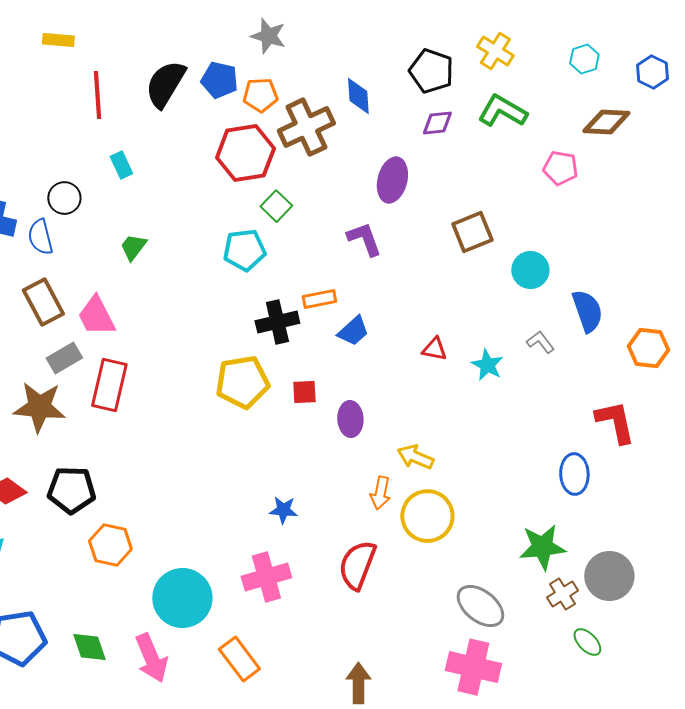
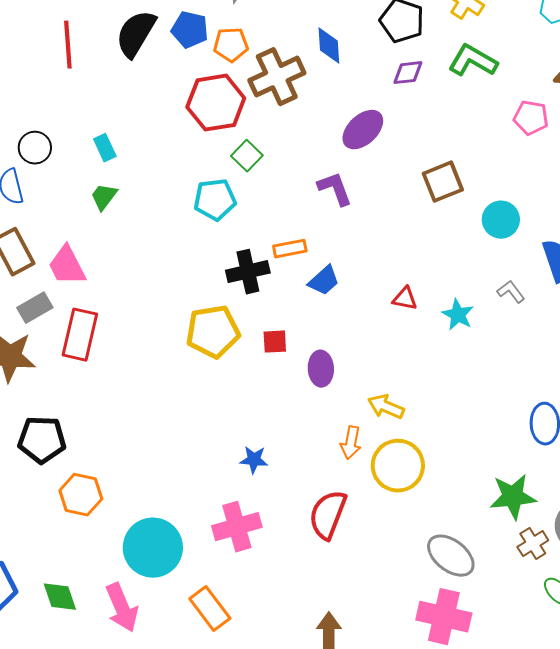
cyan rectangle: (121, 165) -> (105, 148), moved
purple ellipse: (392, 180) -> (363, 130), turned 33

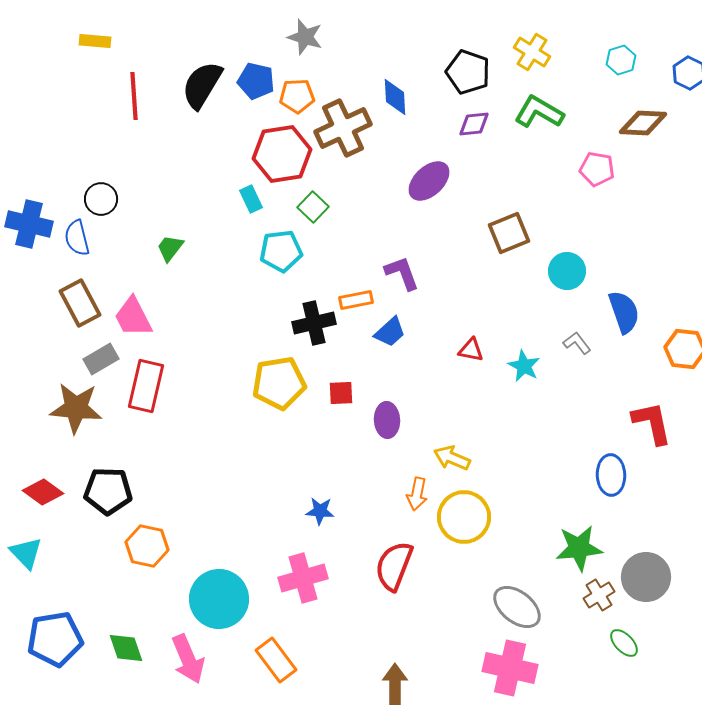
cyan rectangle: (105, 148) -> (251, 199), moved
purple L-shape: (335, 189) -> (402, 273), moved

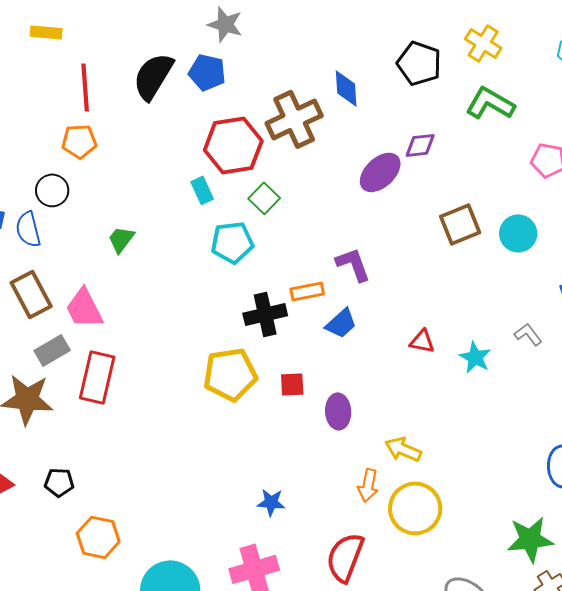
gray star: (305, 37) -> (225, 24), moved
orange pentagon: (297, 96) -> (79, 141), moved
purple diamond: (474, 124) -> (420, 145), moved
cyan circle: (567, 271) -> (518, 233), moved
black pentagon: (108, 491) -> (59, 482), size x0.6

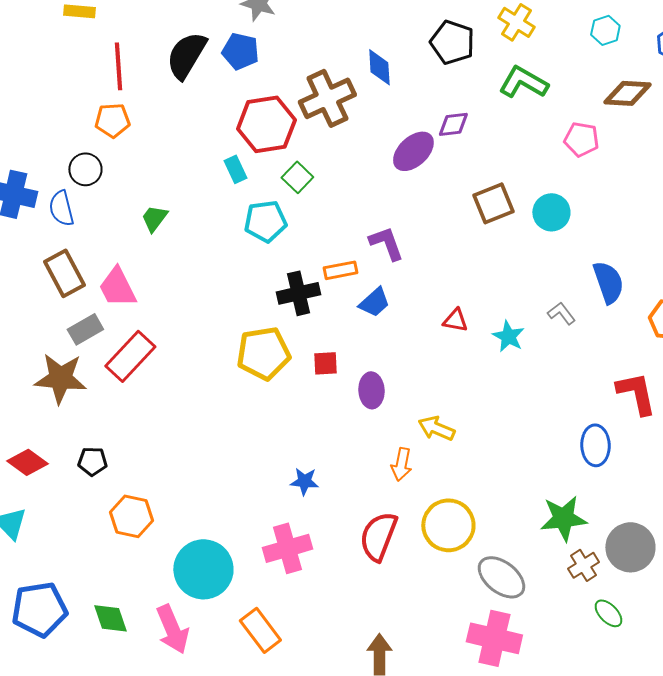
red rectangle: (97, 377) -> (130, 356), turned 30
yellow circle: (415, 508) -> (448, 525), moved

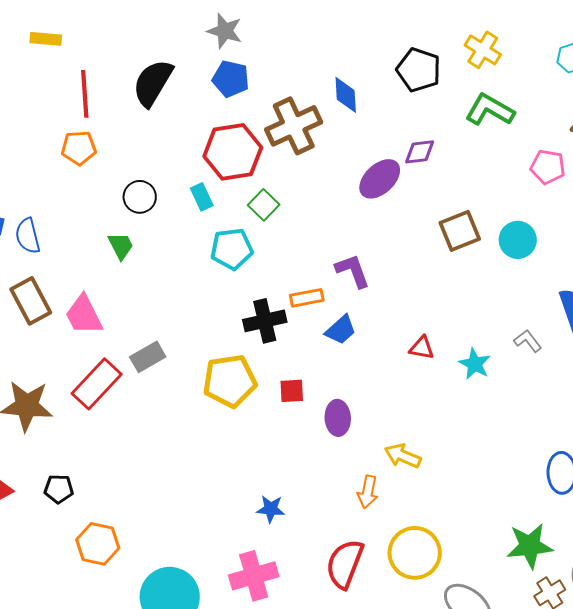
blue pentagon: (240, 51) -> (231, 79), moved
black circle: (85, 169) -> (140, 197), moved
green trapezoid: (154, 218) -> (121, 246), turned 116
gray rectangle: (85, 329) -> (148, 357), moved

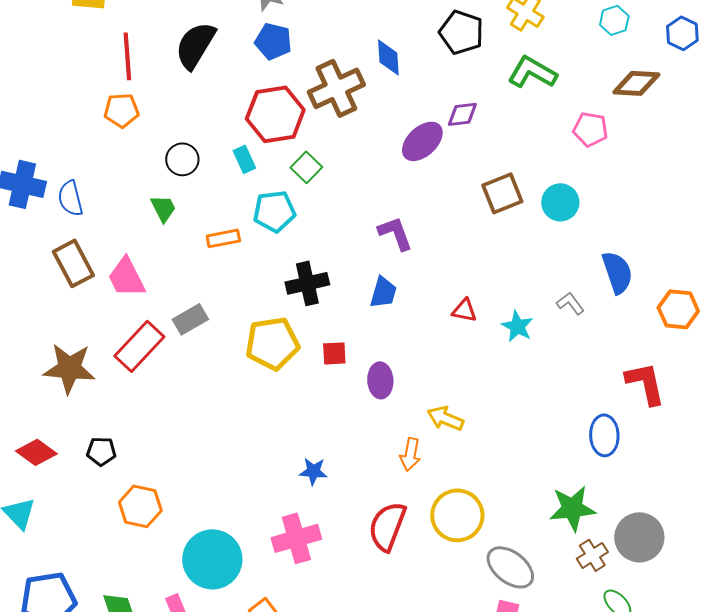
orange rectangle: (307, 298) -> (223, 238), moved
blue trapezoid: (341, 330) -> (383, 292), turned -32

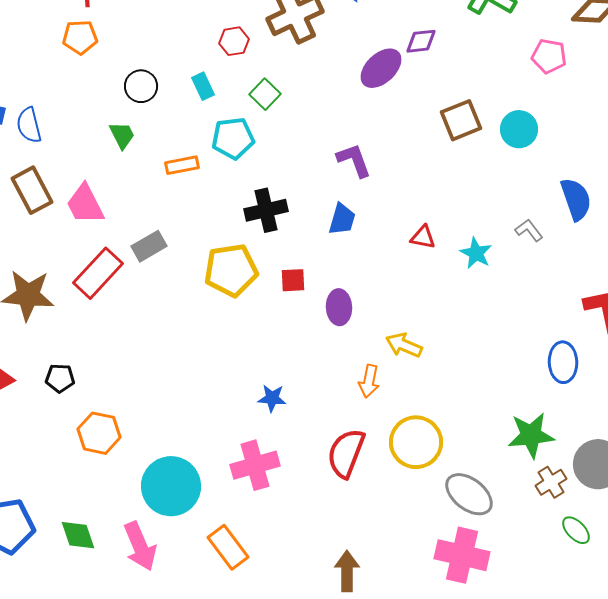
red hexagon: (275, 114) -> (234, 41), size x0.5

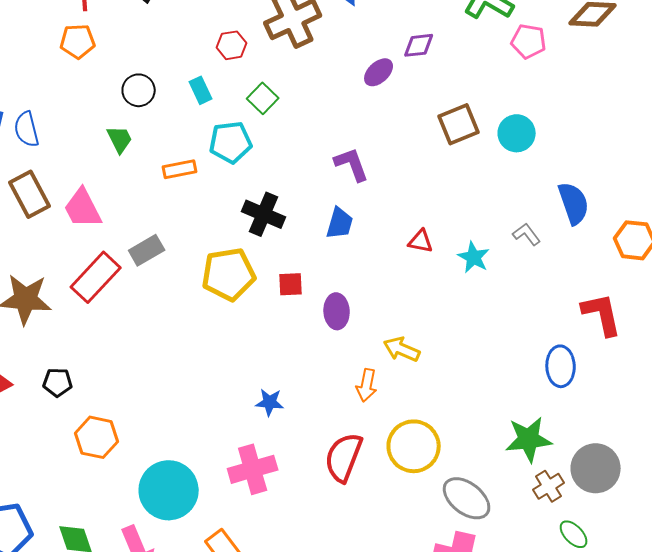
pink pentagon: (549, 56) -> (529, 41), moved
purple ellipse: (381, 68) -> (379, 72), size x0.7
black cross: (266, 210) -> (264, 214), turned 36

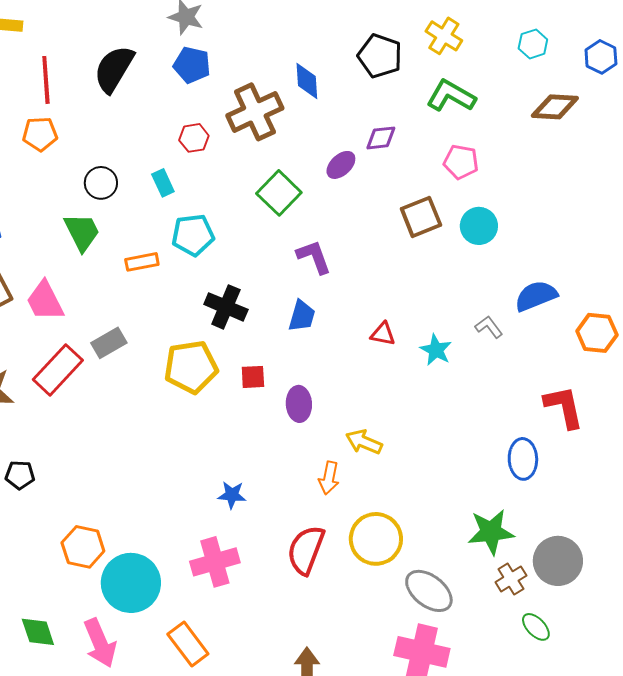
pink pentagon: (529, 41) -> (461, 162), moved
green square: (263, 98) -> (279, 193), moved, size x1.4
green trapezoid: (120, 139) -> (82, 232), size x1.4
blue semicircle: (574, 203) -> (536, 296), turned -93
orange hexagon: (97, 437) -> (83, 547), moved

